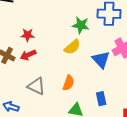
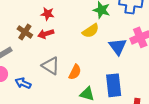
orange semicircle: (68, 83) -> (75, 72), moved
blue rectangle: (101, 99) -> (114, 85), size x1.6

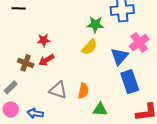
blue triangle: (118, 47) -> (119, 56), turned 30
blue rectangle: (114, 85) -> (130, 82), moved

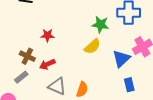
red arrow: (46, 60) -> (47, 64), moved
blue rectangle: (130, 82) -> (129, 85), size x0.6
gray rectangle: (11, 87) -> (21, 77), moved

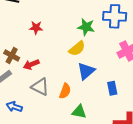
red star: (47, 35) -> (36, 28), moved
blue triangle: (121, 59) -> (86, 71), moved

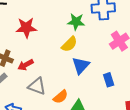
red star: (36, 28) -> (26, 28), size x1.5
orange semicircle: (65, 91) -> (61, 97), moved, turned 35

